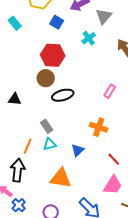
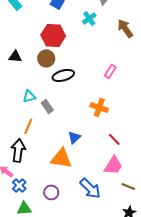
black triangle: (15, 99) -> (15, 56), moved
cyan triangle: (50, 144) -> (29, 96), moved
blue triangle: (78, 150) -> (74, 137), moved

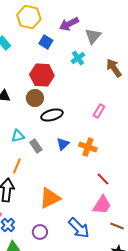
blue triangle: (74, 137) -> (63, 144), moved
orange triangle: (61, 158) -> (50, 198), turned -35

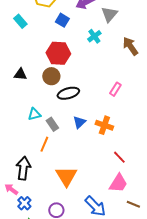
orange line: (17, 166) -> (44, 144), moved
orange triangle: (50, 198) -> (66, 176), turned -35

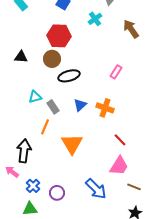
orange triangle: (66, 176) -> (72, 144), moved
blue cross: (24, 203) -> (33, 186), moved

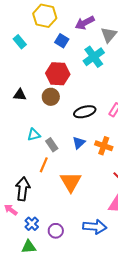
cyan cross: (95, 19) -> (94, 57), size x1.5
black ellipse: (69, 76) -> (85, 112), moved
blue arrow: (96, 189) -> (95, 227), turned -40

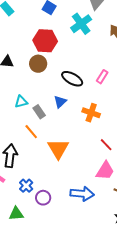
black ellipse: (85, 112) -> (72, 79), turned 45
blue triangle: (79, 143) -> (60, 102), moved
orange line: (44, 165) -> (31, 132), turned -63
blue cross: (32, 224) -> (26, 186), moved

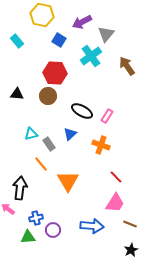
pink rectangle: (102, 77) -> (107, 116), moved
blue cross: (26, 186) -> (36, 218), turned 32
green triangle: (16, 214) -> (28, 237), moved

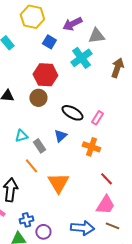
gray triangle: (106, 34) -> (96, 36), turned 42
brown arrow: (127, 66) -> (117, 68), turned 54
brown line: (130, 224) -> (112, 226), moved

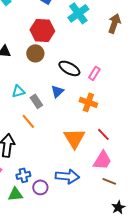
orange triangle: (58, 183) -> (74, 138), moved
blue arrow: (82, 228) -> (67, 176), moved

